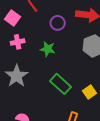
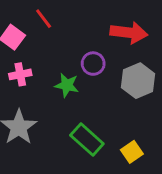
purple circle: (58, 23) -> (93, 64), moved

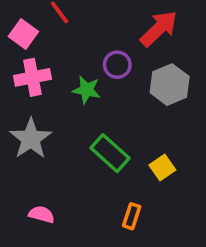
red arrow: (129, 33) -> (159, 29), turned -51
pink cross: (20, 74) -> (32, 77), size x1.4

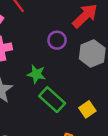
green star: (87, 90) -> (36, 74), moved

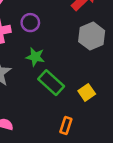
purple circle: (57, 40) -> (30, 23), moved

